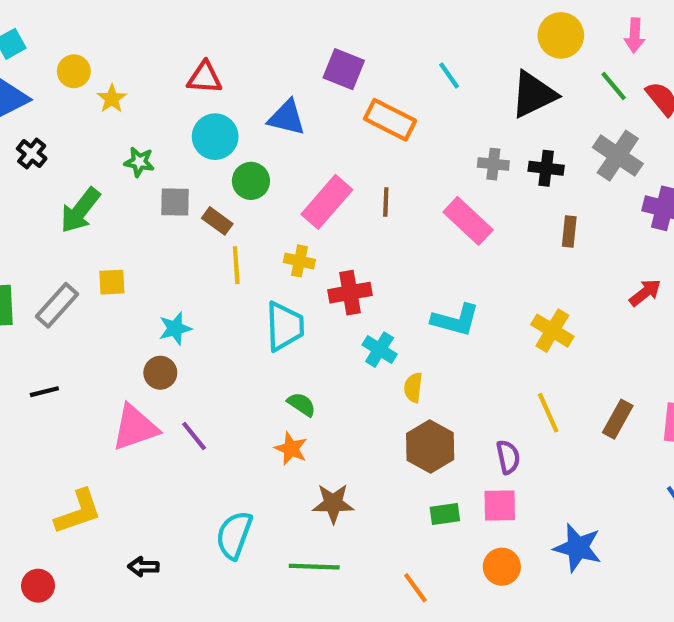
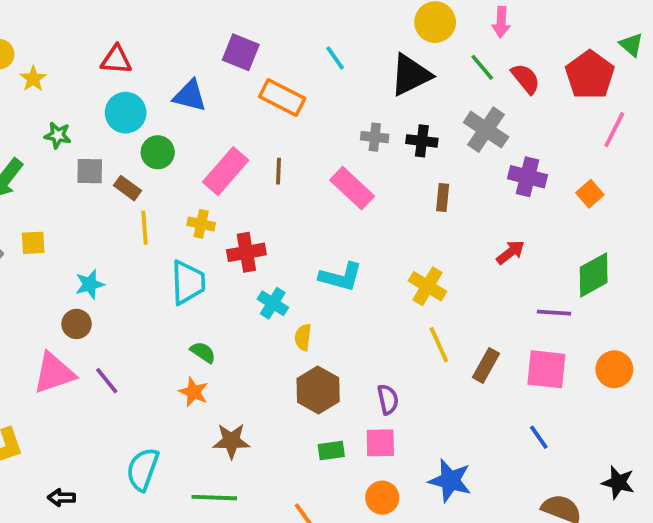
yellow line: (548, 413) -> (439, 345), moved

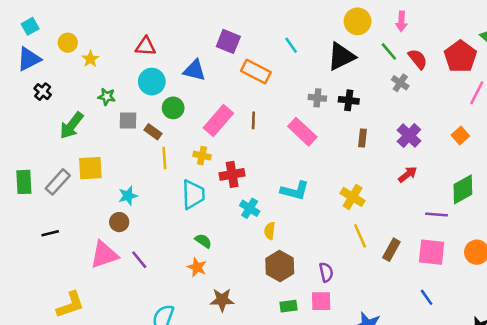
gray cross: (486, 130) -> (400, 83), moved, size x0.6
purple cross: (528, 177) -> (409, 135), moved, turned 30
yellow square: (33, 243) -> (90, 168), size x1.5

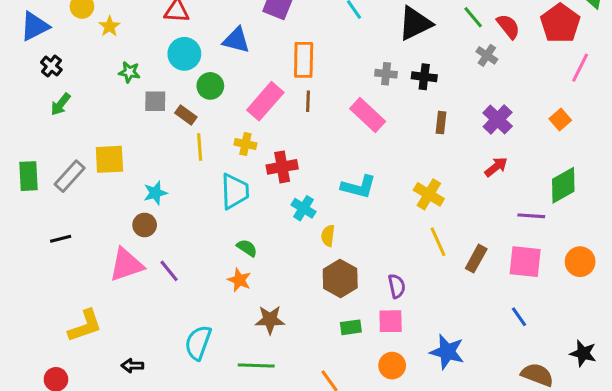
orange rectangle: (256, 72) -> (304, 60), moved, turned 64
green arrow: (72, 125) -> (61, 104), moved, size x0.7

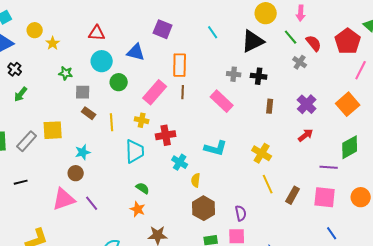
brown rectangle: (186, 115) -> (89, 113), moved
orange square: (560, 120) -> (348, 104), size x1.6
blue line: (519, 317) -> (332, 233), moved

